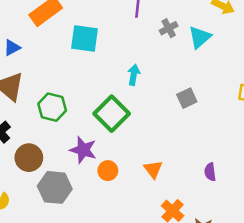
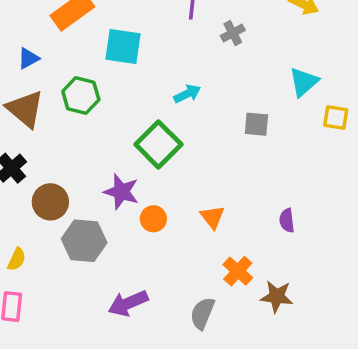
cyan triangle: (200, 37) -> (304, 82), moved
cyan arrow: (134, 75) -> (187, 94), turned 54
gray square: (187, 98) -> (256, 124), turned 30
green hexagon: (52, 107) -> (81, 96), moved

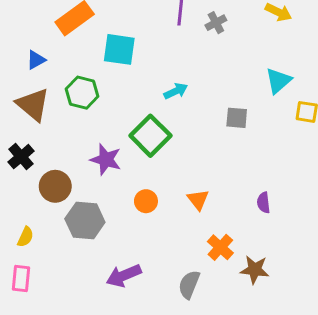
gray cross: (233, 33) -> (216, 23), moved
purple star: (121, 192) -> (106, 160), moved

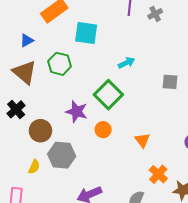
orange circle: (146, 201) -> (103, 130), moved
yellow semicircle: (25, 237) -> (34, 167), moved

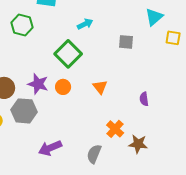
purple star: (77, 112) -> (38, 84), moved
orange triangle: (142, 140) -> (100, 87), moved

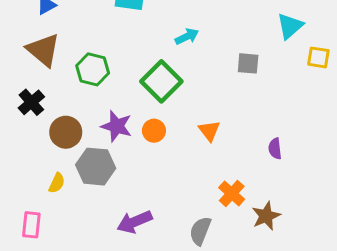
green hexagon: (22, 25) -> (93, 69), moved
brown star: (138, 144) -> (266, 216), turned -30

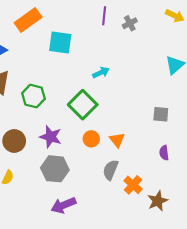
gray square: (248, 63) -> (161, 114), moved
orange circle: (154, 131) -> (91, 139), moved
gray hexagon: (96, 167) -> (55, 169), moved
gray semicircle: (200, 231) -> (111, 170), moved

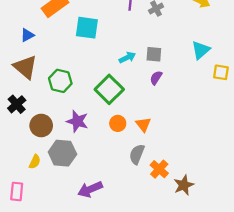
gray square: (161, 114) -> (154, 54), moved
purple semicircle: (164, 153) -> (156, 78), moved, turned 40
gray hexagon: (55, 169) -> (62, 153), moved

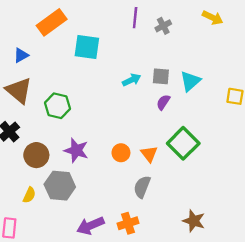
cyan triangle: (201, 50) -> (190, 81), moved
green square: (109, 89) -> (183, 143), moved
orange cross: (159, 169) -> (128, 223), moved, turned 30
brown star: (184, 185) -> (194, 221), turned -30

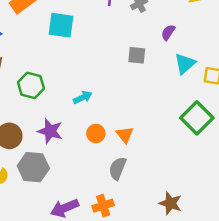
cyan arrow: (132, 80) -> (83, 97), moved
cyan triangle: (190, 81) -> (185, 64), moved
purple semicircle: (163, 102) -> (168, 32), moved
green square: (183, 143) -> (197, 118), moved

